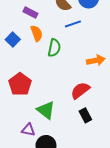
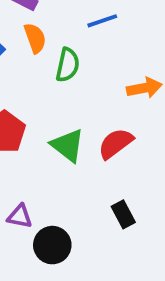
green triangle: (46, 110) -> (68, 145), moved
black rectangle: (85, 115) -> (123, 214), moved

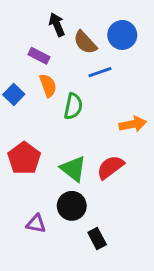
black rectangle: (123, 214) -> (97, 239), moved
black circle: (52, 245) -> (72, 206), moved

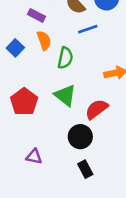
green triangle: (73, 169) -> (65, 95), moved
black circle: (72, 206) -> (80, 137), moved

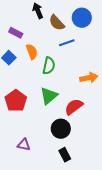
purple rectangle: (37, 15) -> (16, 33), moved
green triangle: (65, 95) -> (49, 96), turned 42

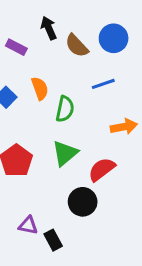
purple rectangle: (16, 33) -> (16, 47), moved
blue line: (67, 43) -> (103, 84), moved
black rectangle: (65, 155) -> (53, 240), moved

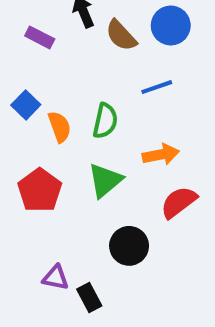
orange semicircle: (40, 88) -> (60, 127), moved
orange arrow: (124, 127) -> (161, 155), moved
red semicircle: (102, 169) -> (179, 202), moved

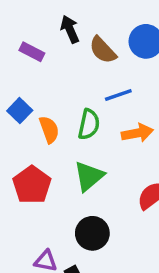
blue line: (157, 87) -> (118, 95), moved
orange arrow: (161, 155) -> (137, 133), moved
black circle: (129, 246) -> (92, 233), moved

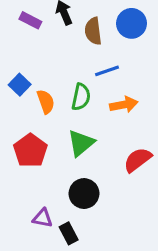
brown semicircle: (103, 50) -> (93, 31), turned 36
purple rectangle: (32, 52) -> (30, 20), moved

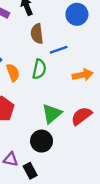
brown semicircle: (93, 31) -> (37, 34), moved
orange arrow: (124, 105) -> (83, 75), moved
green triangle: (81, 143) -> (52, 114), moved

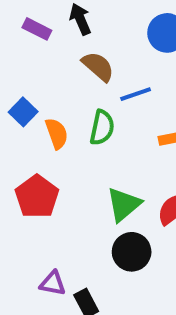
brown semicircle: (37, 34) -> (98, 66), turned 138
black circle: (42, 141) -> (132, 252), moved

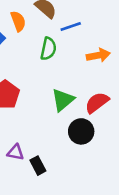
orange semicircle: (57, 133) -> (18, 21), moved
black circle: (132, 252) -> (81, 131), moved

